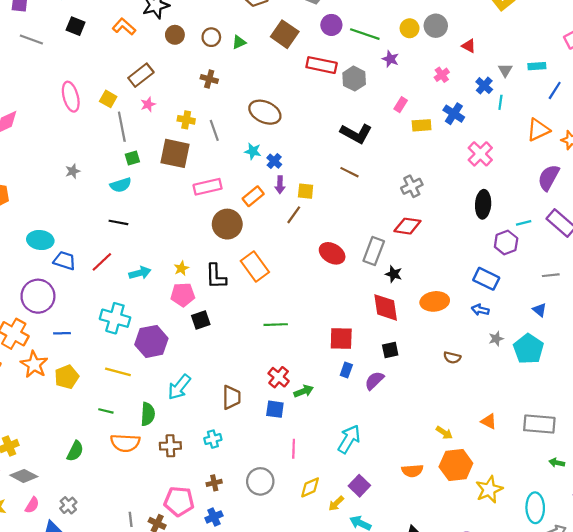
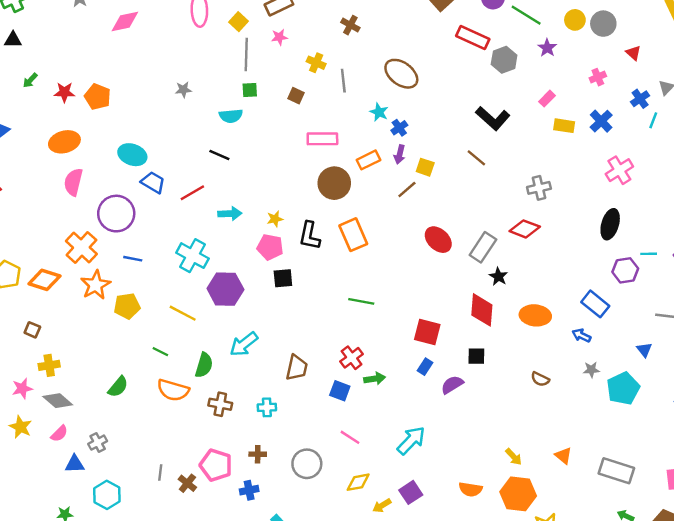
brown square: (175, 153) -> (296, 96), size x0.5
pink line: (294, 449) -> (350, 437), turned -72

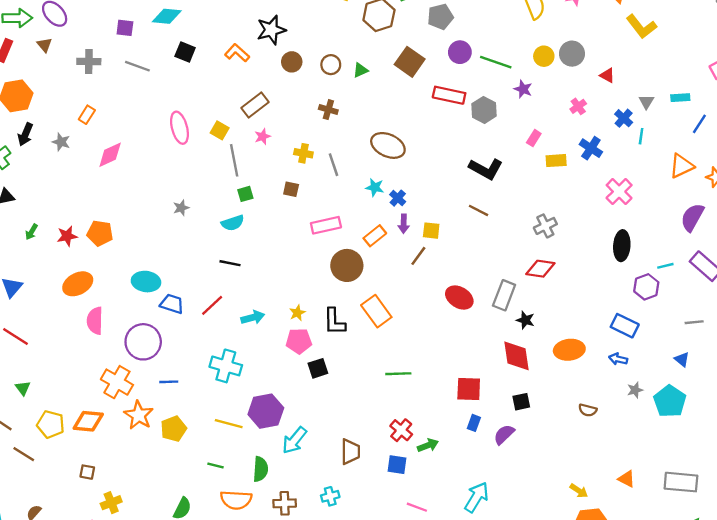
purple hexagon: (225, 289) -> (266, 411), moved

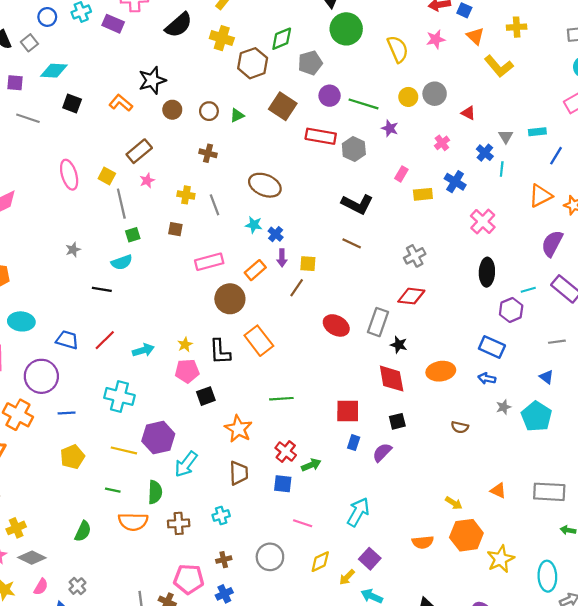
black line: (230, 263) -> (102, 289), moved
cyan ellipse: (146, 282) -> (21, 321), moved
orange star: (139, 415) -> (238, 429), moved

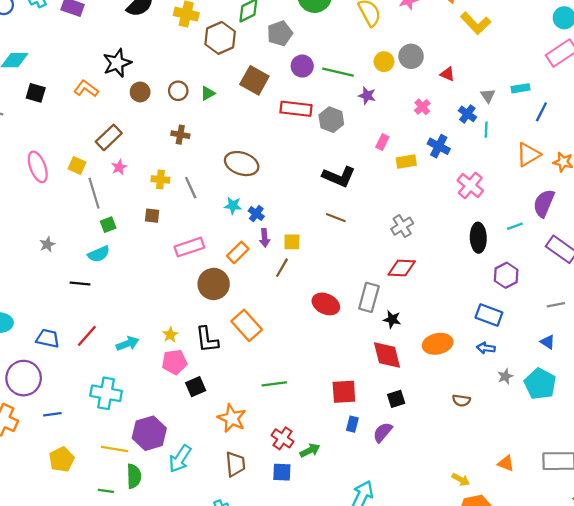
cyan line: (528, 290) -> (515, 226), moved
green semicircle: (155, 492) -> (134, 476), moved

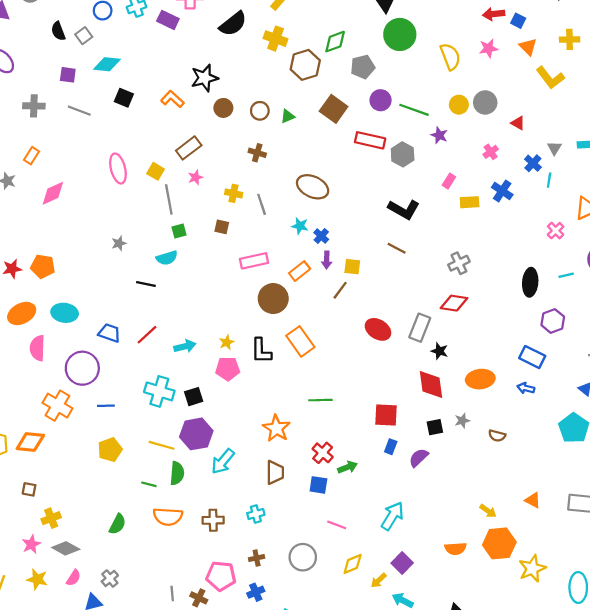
pink cross: (470, 185) -> (556, 231), moved, size x0.7
gray star: (505, 376) -> (462, 421), moved
black square: (196, 387) -> (194, 397), moved

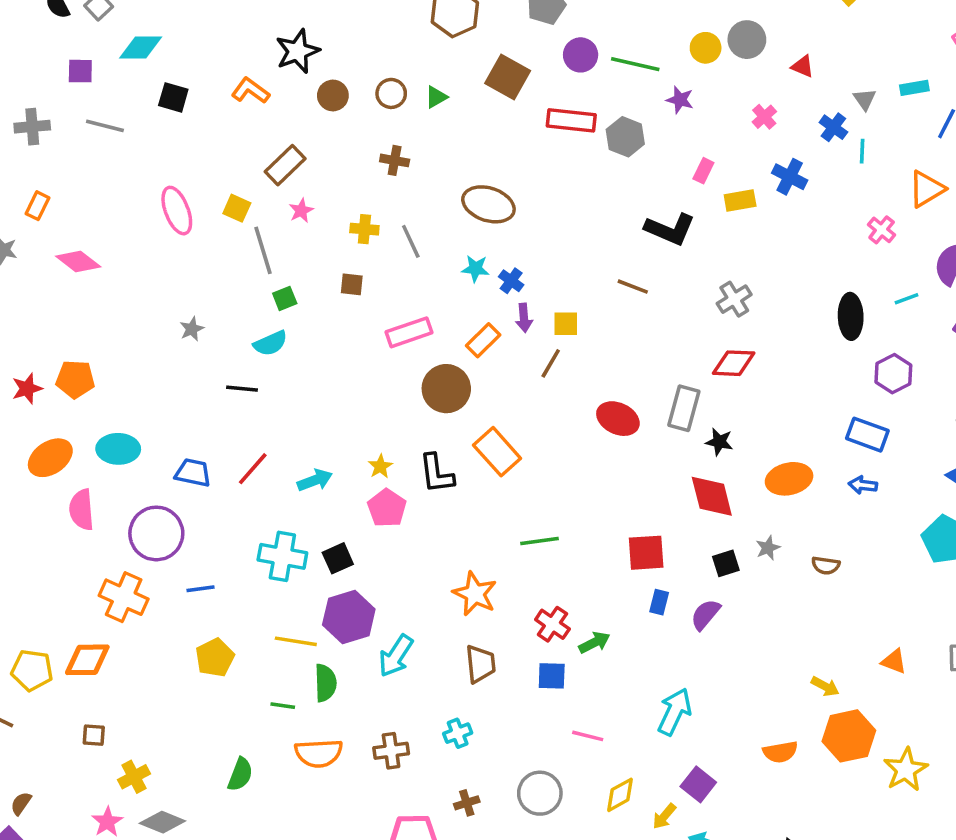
pink diamond: (53, 193) -> (78, 261), turned 68
black L-shape: (404, 209) -> (670, 229), moved
pink pentagon: (228, 369) -> (387, 508), turned -30

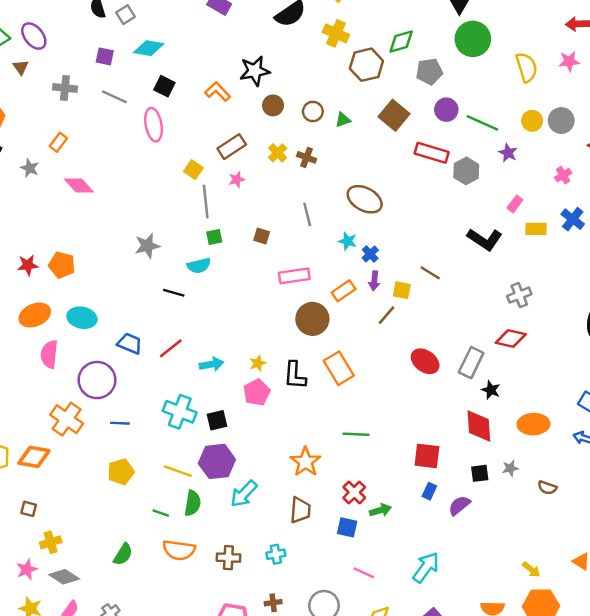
pink ellipse: (177, 211) -> (154, 125), moved
yellow cross: (364, 229) -> (278, 153), moved, turned 30
brown line: (633, 287) -> (430, 273), moved
gray star: (192, 329) -> (147, 246), size x1.5

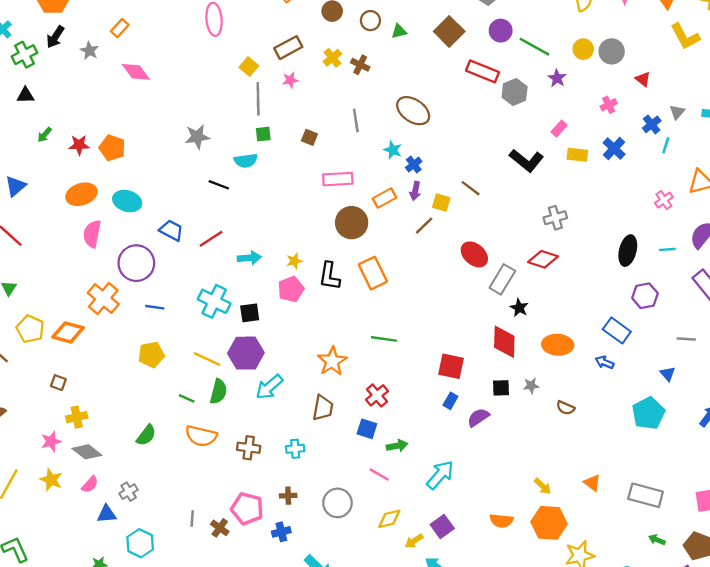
red ellipse: (425, 361) -> (474, 254), moved
green arrow: (380, 510) -> (397, 446), moved

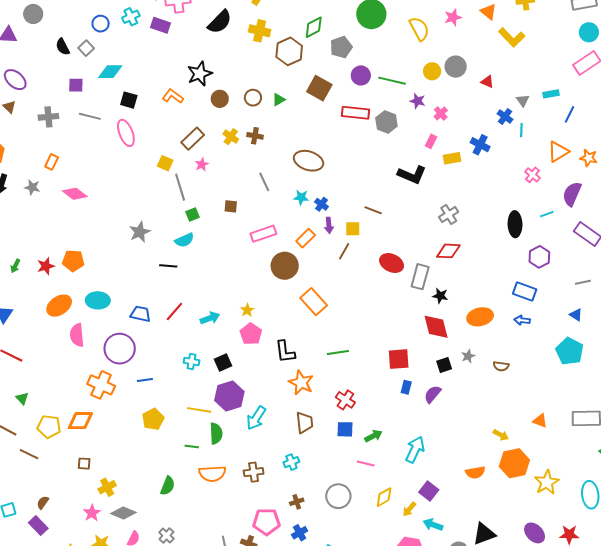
pink cross: (609, 105) -> (441, 113), moved
black L-shape: (329, 276) -> (285, 352), moved
cyan cross: (214, 301) -> (191, 361), size x0.6

